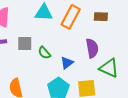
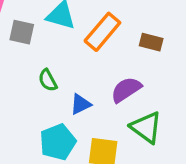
gray square: (25, 43) -> (22, 32), moved
purple semicircle: (92, 48) -> (126, 90), turned -126

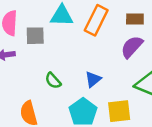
green semicircle: (48, 80) -> (53, 81), moved
purple semicircle: (126, 90) -> (132, 47), moved

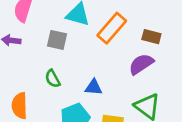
gray square: (35, 36) -> (57, 40), moved
blue triangle: (93, 79) -> (94, 87), turned 30

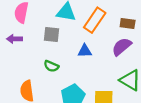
green semicircle: (53, 79) -> (51, 66), turned -32
blue triangle: (94, 87) -> (85, 51), moved

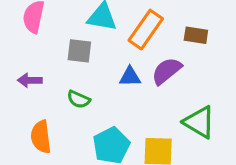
purple arrow: (14, 39) -> (30, 80), moved
purple semicircle: (122, 47) -> (167, 71), moved

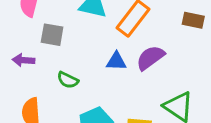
brown rectangle: (196, 35) -> (193, 20), moved
gray square: (79, 51) -> (52, 35), moved

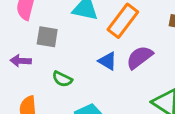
blue triangle: (116, 61) -> (108, 61), turned 30

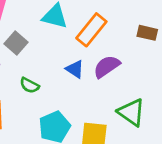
gray square: (47, 37) -> (16, 43), turned 30

